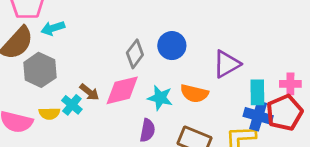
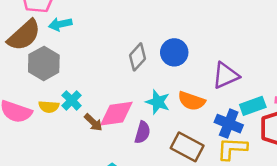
pink diamond: (122, 90) -> (116, 114), moved
brown arrow: (89, 92) -> (93, 122), moved
cyan rectangle: (257, 92) -> (253, 106), turned 65
blue cross: (258, 116) -> (229, 124), moved

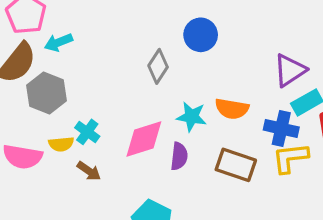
blue circle: (174, 52) -> (201, 35), moved
purple triangle: (226, 75) -> (290, 70), moved
brown arrow: (93, 122) -> (89, 171), moved

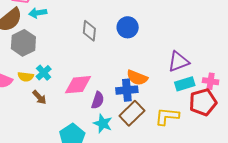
gray diamond: (158, 66) -> (89, 31), moved, turned -40
cyan star: (192, 117) -> (103, 123), moved
blue cross: (281, 129) -> (127, 90), moved, turned -30
brown rectangle: (236, 165) -> (132, 113), turned -75

